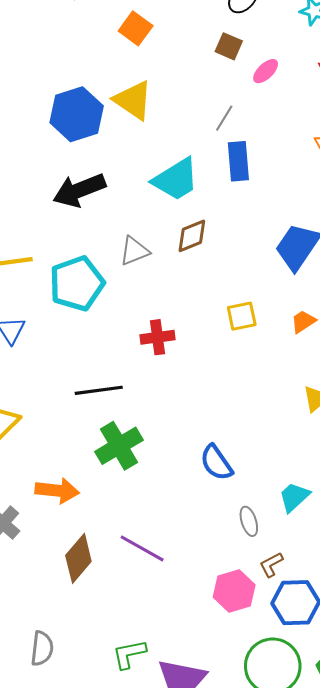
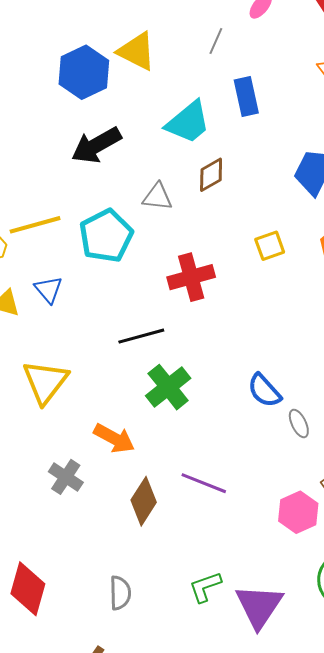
gray line: (224, 118) -> (216, 41), moved
gray triangle: (134, 251) -> (157, 197), turned 36
red cross: (158, 337) -> (191, 277), size x1.4
orange arrow: (57, 491) -> (114, 438), turned 30
gray ellipse: (249, 521) -> (299, 423), moved

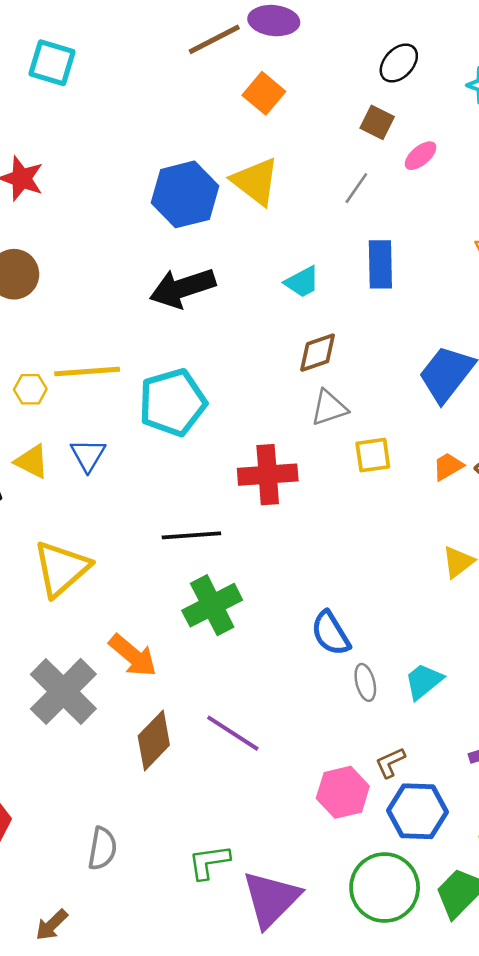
cyan trapezoid: (188, 122) -> (302, 282), size x0.6
gray triangle: (157, 197) -> (329, 408), moved, turned -36
gray cross: (66, 477) -> (63, 691), size x1.6

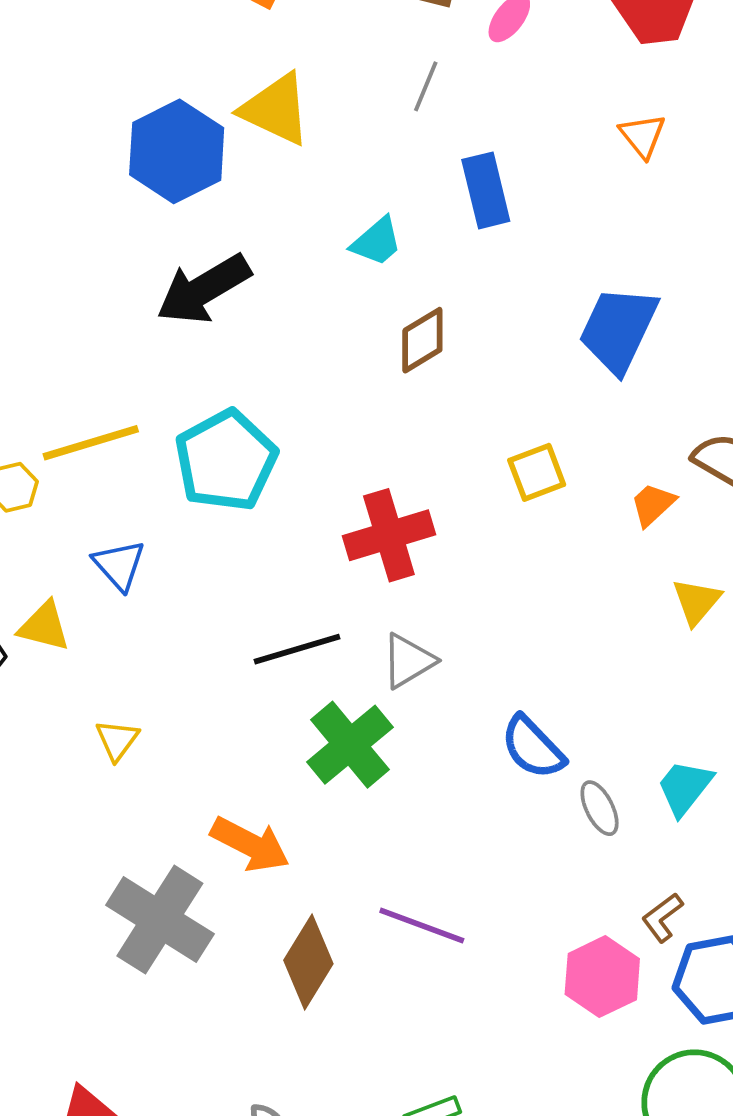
gray triangle: (329, 408) -> (408, 661), moved
yellow triangle: (32, 461) -> (44, 626), moved
orange trapezoid: (448, 466) -> (653, 504), moved
yellow triangle: (61, 569) -> (117, 740), size x0.5

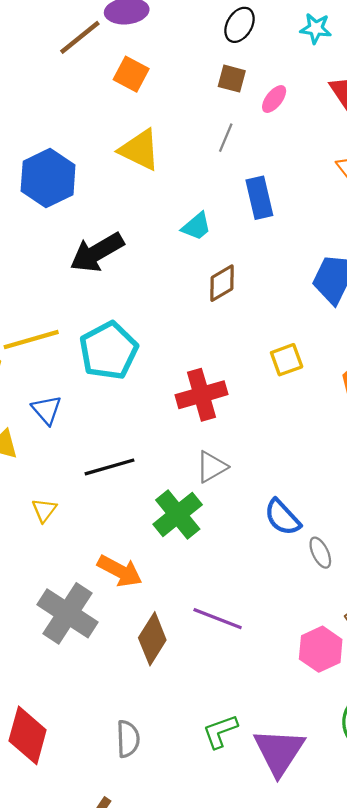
blue hexagon: (177, 151) -> (48, 178), moved
black line: (297, 649) -> (109, 467), moved

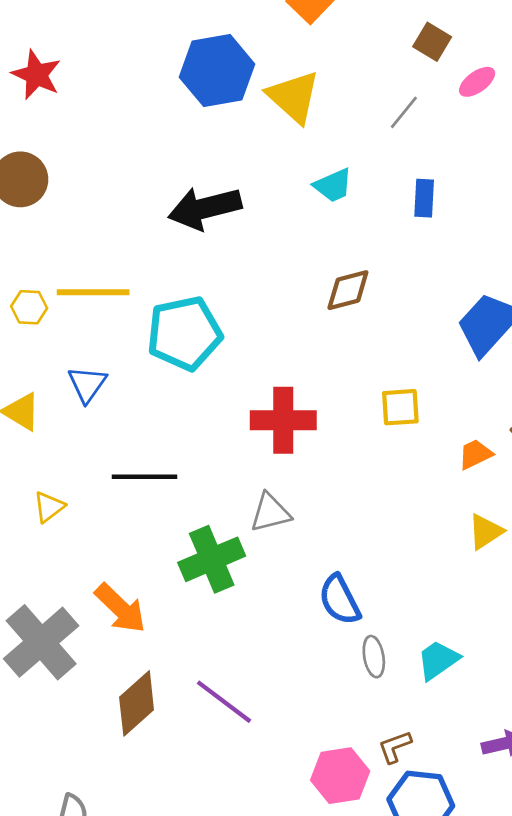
blue hexagon: (48, 178) -> (217, 71), moved
blue rectangle: (259, 198) -> (424, 198), size x0.7
cyan trapezoid: (196, 226) -> (333, 185), moved

